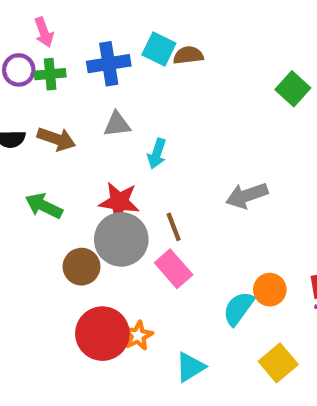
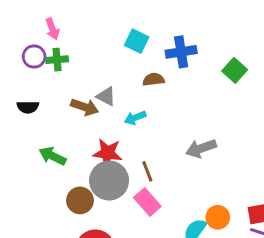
brown semicircle: (188, 55) -> (153, 79), moved
blue cross: (109, 64) -> (181, 52), moved
gray triangle: (117, 124) -> (106, 96), turned 35
brown arrow: (56, 139) -> (85, 107), moved
cyan arrow: (157, 154) -> (135, 118), turned 50

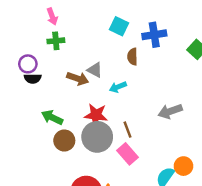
purple circle: (34, 57) -> (28, 64), moved
brown semicircle: (153, 79) -> (132, 57), turned -84
brown circle: (80, 200) -> (64, 141), moved

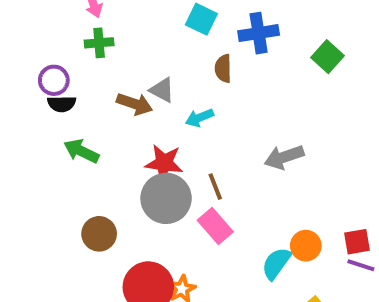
green arrow: (52, 117) -> (81, 151), moved
brown circle: (64, 141) -> (99, 234), moved

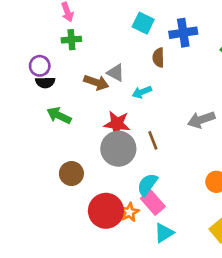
pink rectangle: (215, 226) -> (153, 203), moved
cyan semicircle: (276, 263) -> (147, 185), moved

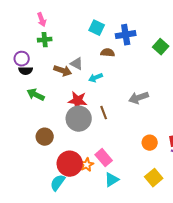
brown semicircle: (158, 58) -> (108, 53), turned 96
cyan semicircle: (147, 185) -> (58, 183), moved

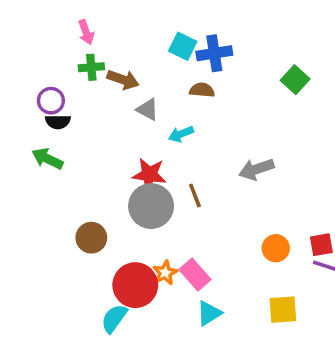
blue cross: (126, 35) -> (214, 53), moved
brown arrow: (63, 71) -> (123, 80), moved
green arrow: (36, 95) -> (47, 159), moved
orange star: (87, 165) -> (165, 273), moved
yellow square: (154, 178) -> (283, 310), turned 36

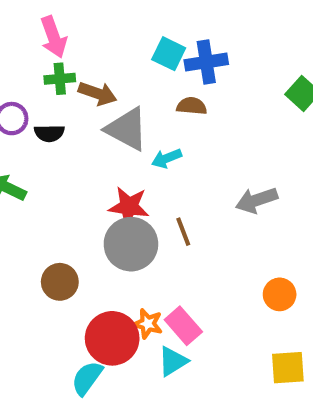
pink arrow: (86, 32) -> (54, 37), size x1.4
gray triangle: (148, 109) -> (127, 129), size x1.6
black semicircle: (58, 122) -> (49, 133), moved
orange star: (165, 273) -> (148, 324), turned -30
cyan triangle: (209, 313) -> (173, 361), moved

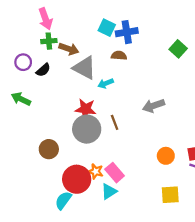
black semicircle: (49, 133) -> (43, 70), turned -40

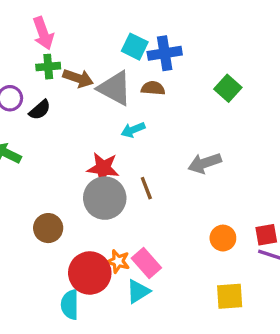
green square: (178, 49) -> (228, 88), moved
gray triangle: (84, 68) -> (115, 88), moved
cyan semicircle: (63, 200) -> (70, 305), turned -36

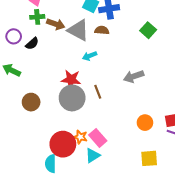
brown circle: (48, 228) -> (31, 102), moved

